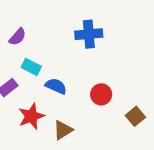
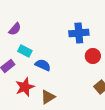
blue cross: (89, 34) -> (79, 33), moved
red circle: (101, 94) -> (93, 56), moved

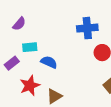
cyan rectangle: (25, 51) -> (30, 47), turned -32

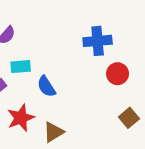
blue semicircle: (49, 62) -> (46, 86), turned -147

